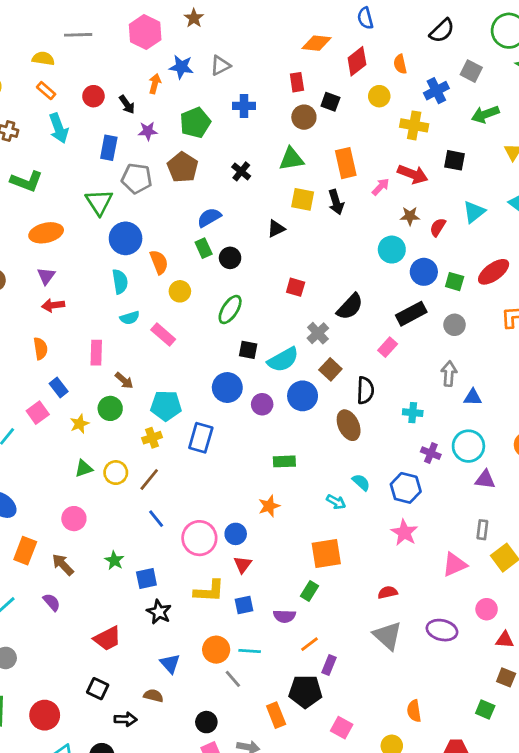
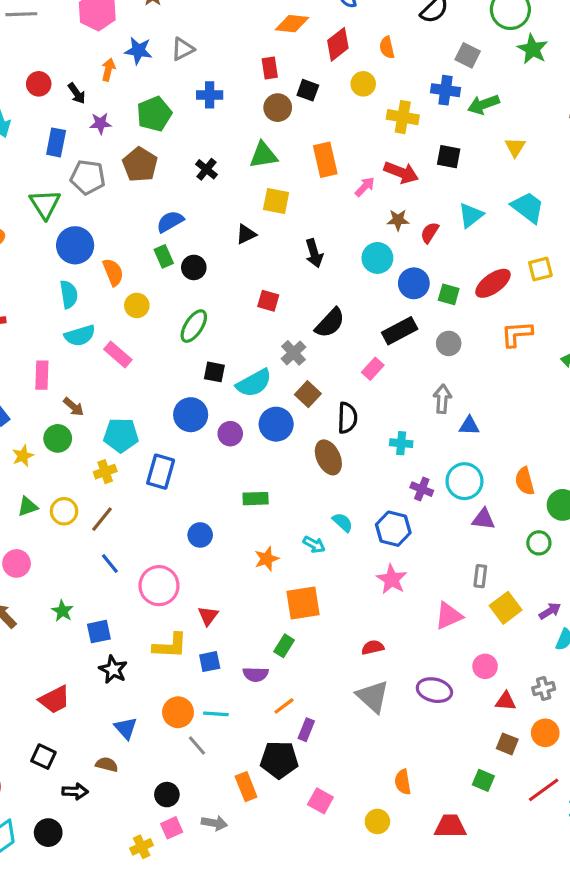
blue cross: (436, 91) -> (445, 90), moved, turned 35
black arrow: (336, 202) -> (314, 253), moved
cyan semicircle: (130, 318) -> (80, 336), size x1.4
orange star: (269, 506) -> (267, 559), moved
blue circle: (236, 534) -> (200, 535), moved

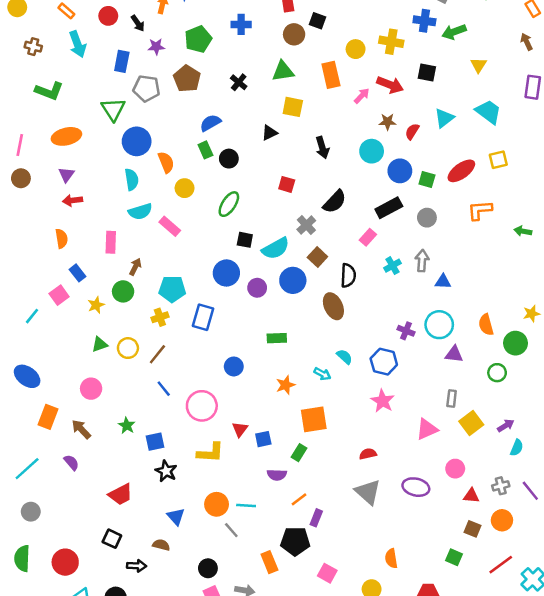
yellow circle: (363, 84) -> (356, 49), moved
brown arrow: (74, 407) -> (135, 267), turned -105
cyan cross: (401, 443) -> (392, 266), moved, turned -35
blue square: (210, 662) -> (263, 439), moved

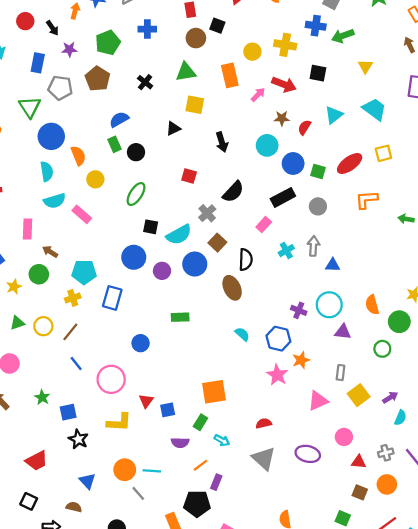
brown arrow: (135, 267) -> (50, 252), turned -84
cyan arrow: (322, 374) -> (222, 440), moved
orange star: (285, 385) -> (301, 360), moved

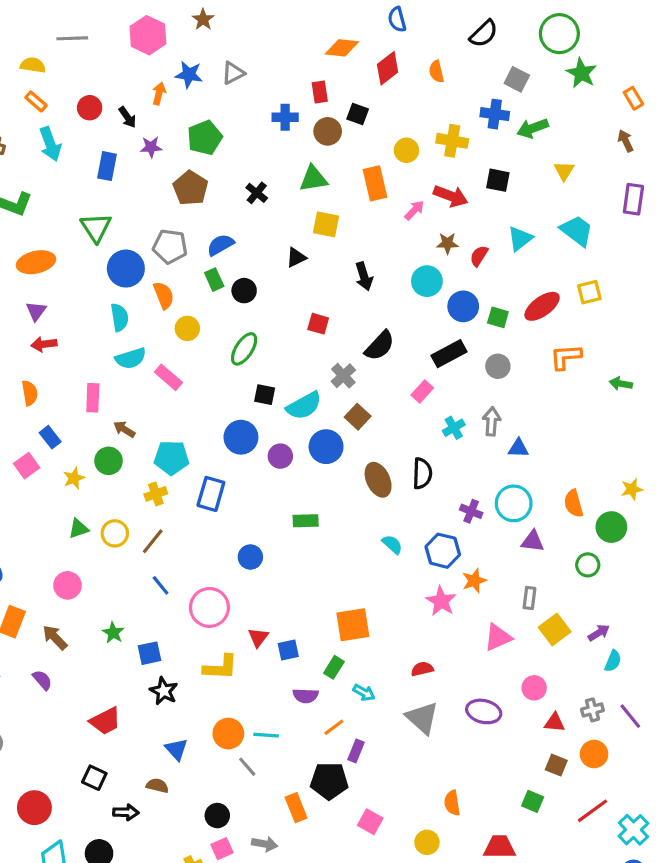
blue cross: (147, 29) -> (285, 117), moved
gray pentagon: (60, 88) -> (170, 246), moved
black semicircle: (246, 260) -> (422, 473), moved

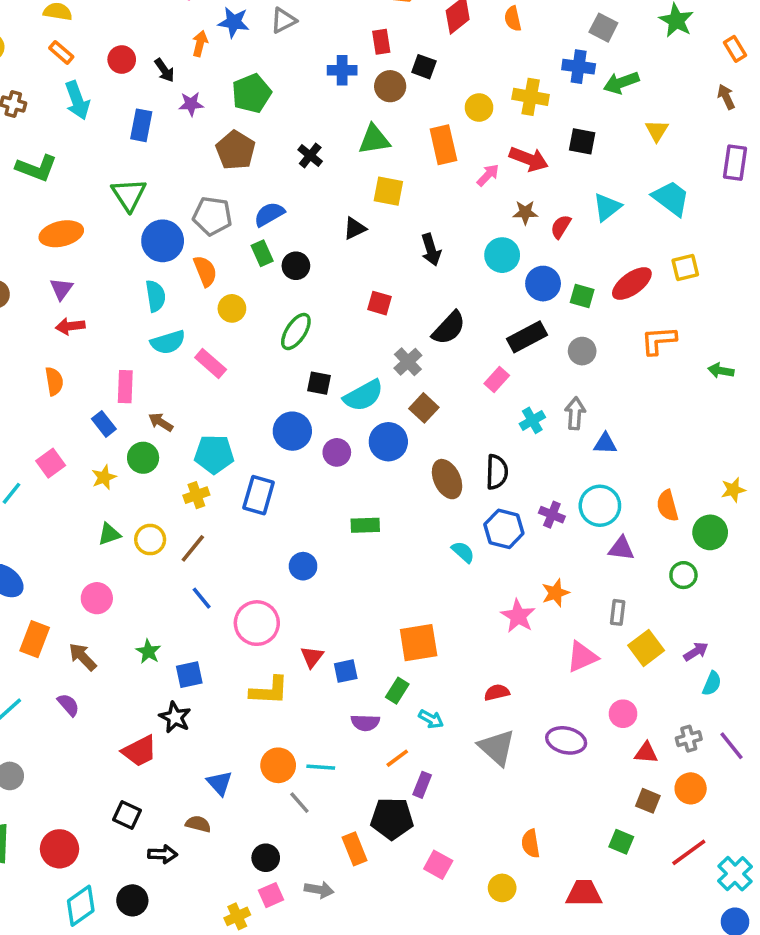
blue rectangle: (50, 437) -> (104, 424), moved
blue hexagon: (443, 551) -> (504, 529), moved
black star: (164, 691) -> (175, 717), moved

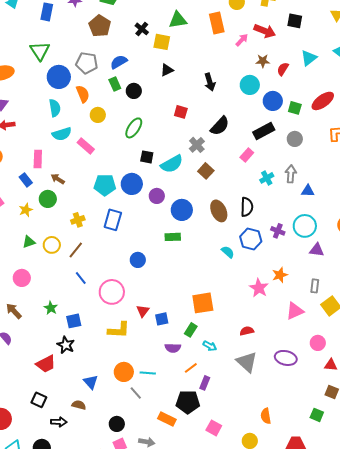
yellow square: (388, 191) -> (162, 42), moved
blue circle: (388, 442) -> (182, 210), moved
cyan pentagon: (214, 454) -> (105, 185), moved
orange rectangle: (355, 849) -> (167, 419), turned -42

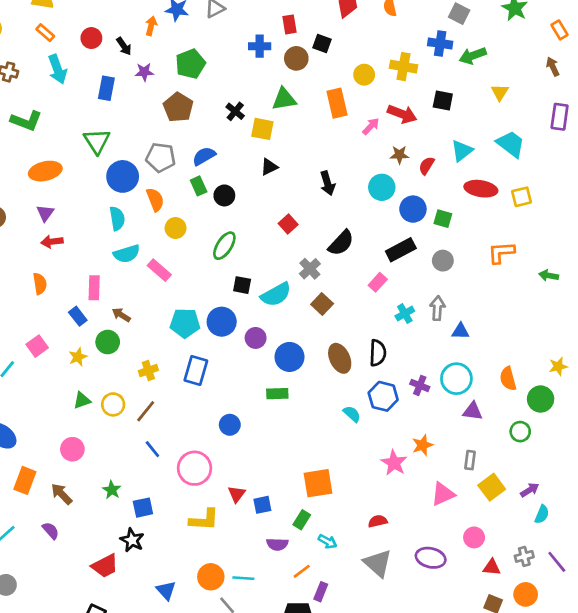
red ellipse: (323, 101) -> (481, 189), moved, turned 45
red square: (181, 112) -> (288, 224), turned 32

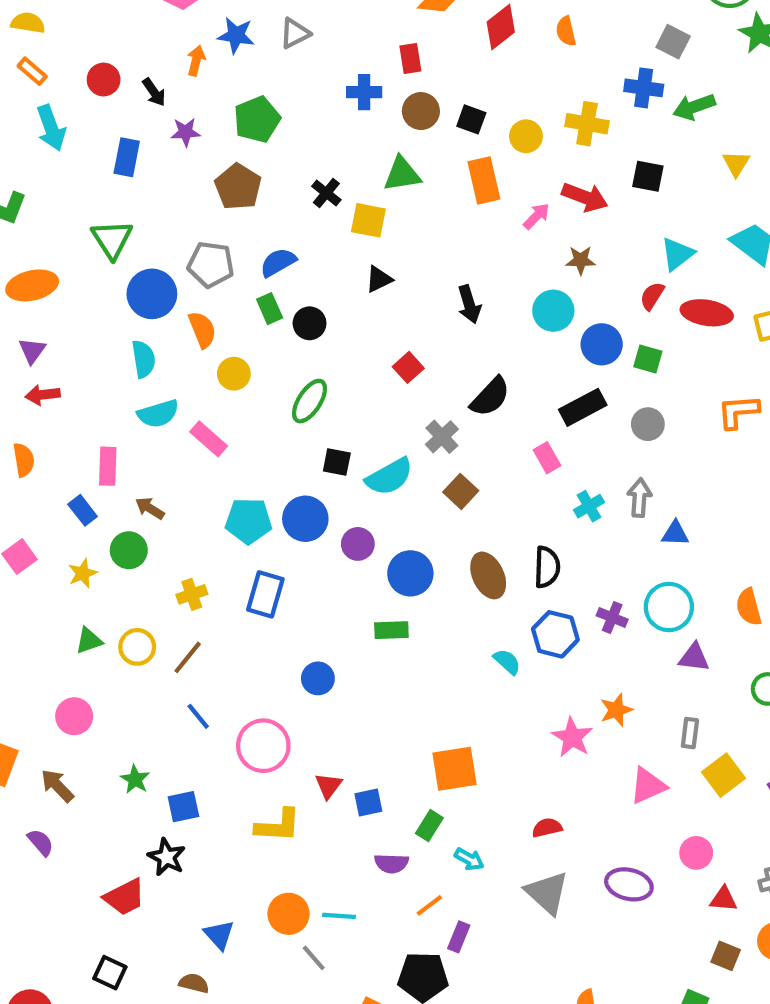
black square: (322, 43) -> (471, 119), moved
red semicircle: (427, 166) -> (652, 296), moved
pink rectangle: (378, 282) -> (547, 458), turned -72

